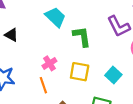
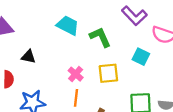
cyan square: (113, 75) -> (141, 57), moved
orange line: (43, 85) -> (76, 98), turned 42

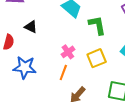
yellow square: (108, 73) -> (97, 58), turned -30

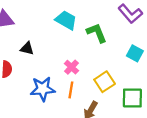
yellow square: (97, 58) -> (105, 82), moved
blue star: (25, 67) -> (43, 89), moved

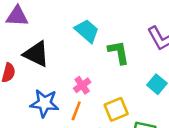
black triangle: (27, 48) -> (36, 54), size x1.6

